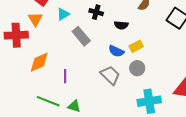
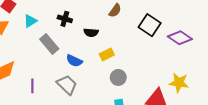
blue semicircle: (116, 51) -> (74, 61), moved
gray circle: (137, 68) -> (118, 77), moved
gray trapezoid: (110, 75) -> (67, 85), moved

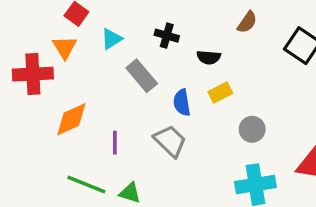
yellow rectangle: (107, 54) -> (220, 92), moved
blue semicircle: (74, 61) -> (182, 103), turned 56

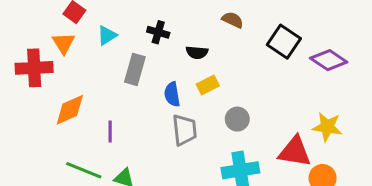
brown semicircle: (247, 22) -> (233, 20), turned -100
gray rectangle: (142, 76) -> (135, 69), turned 56
gray trapezoid: (170, 141) -> (185, 130), moved, turned 40

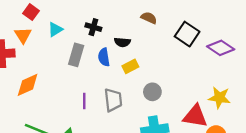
blue semicircle: (172, 94) -> (104, 57), moved
purple line: (110, 131) -> (84, 101), moved

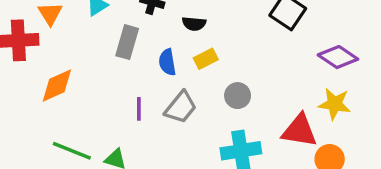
purple diamond: (221, 48) -> (338, 57), moved
blue semicircle: (104, 57) -> (167, 62), moved
gray trapezoid: (113, 100) -> (181, 107), turned 45

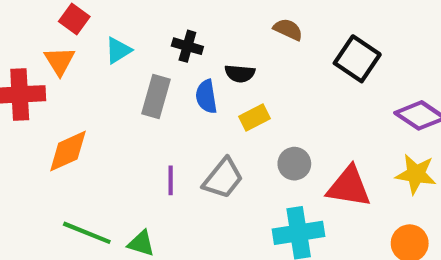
blue semicircle: (167, 62) -> (206, 97), moved
red triangle: (299, 131) -> (349, 187), moved

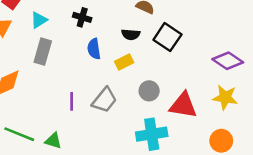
black square: (357, 59) -> (167, 37), moved
black semicircle: (240, 73) -> (131, 34), moved
gray rectangle: (156, 97) -> (43, 52), moved

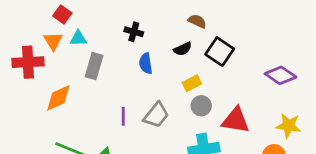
cyan triangle: (39, 20) -> (78, 38), moved, turned 30
black semicircle: (131, 34) -> (183, 49), turned -30
yellow rectangle: (124, 62) -> (192, 83), moved
yellow star: (225, 97) -> (288, 126), moved

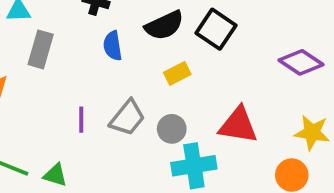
black semicircle: (183, 49) -> (164, 25), size x1.5
gray circle: (201, 106) -> (172, 129), moved

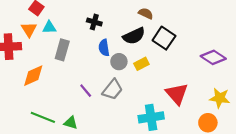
purple line: (81, 120) -> (86, 91), turned -40
red triangle: (238, 125) -> (177, 94), turned 40
gray circle: (172, 129) -> (119, 62), moved

